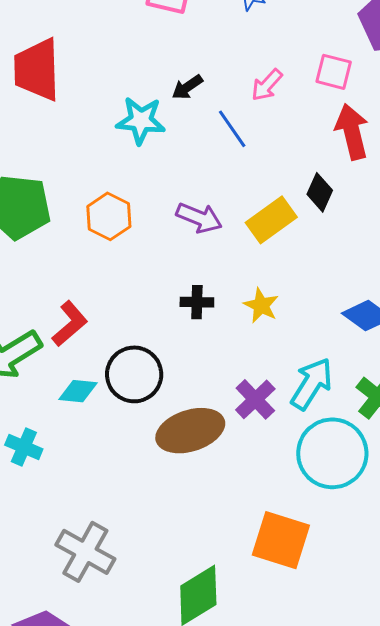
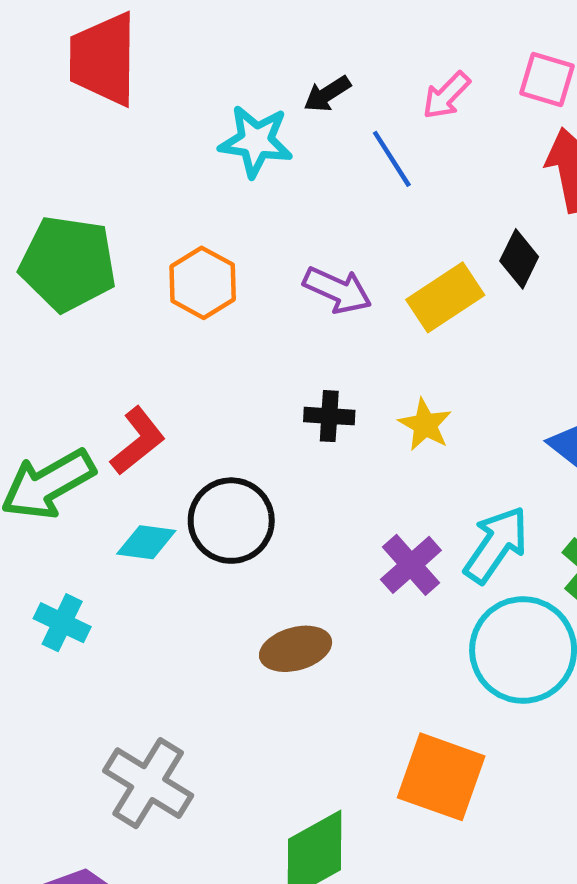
brown ellipse: (190, 431) -> (296, 649), moved, size x0.7

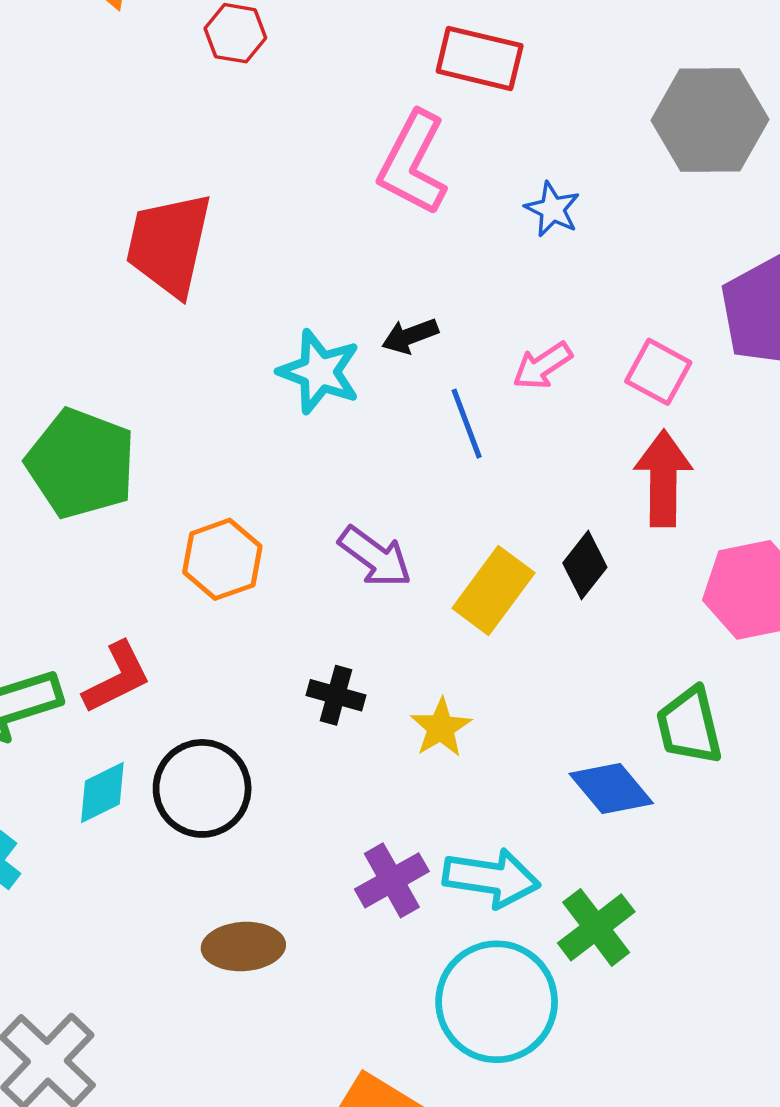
orange hexagon: (203, 283) -> (222, 559), moved
yellow rectangle: (445, 297) -> (493, 591), turned -32
cyan diamond: (146, 542) -> (102, 793), turned -46
cyan arrow: (496, 545) -> (491, 878), turned 52

